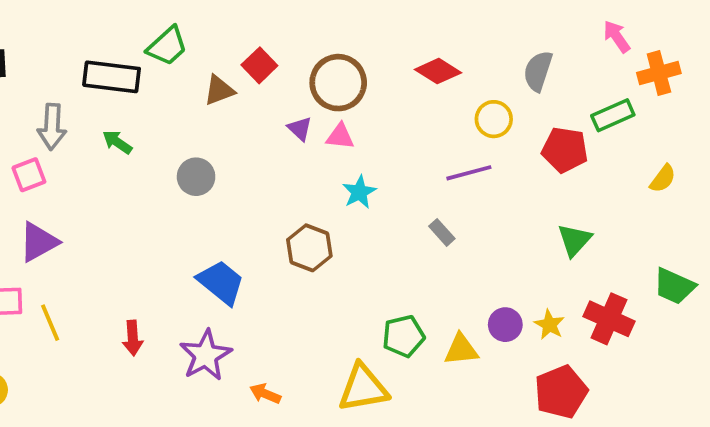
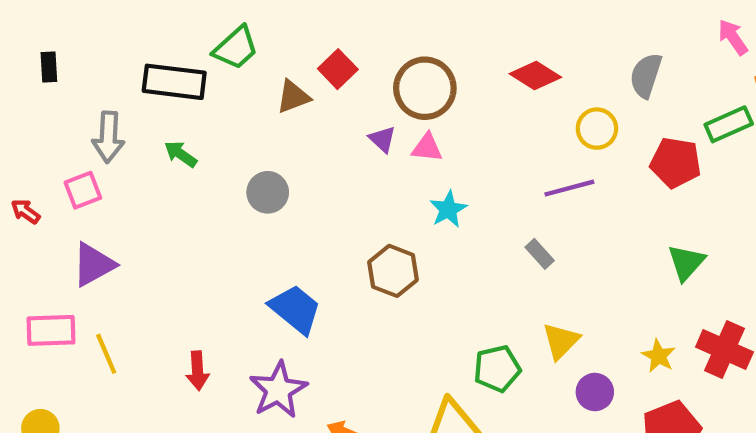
purple circle: (505, 325) -> (595, 392), moved
yellow triangle: (461, 350) -> (561, 341), moved, turned -39

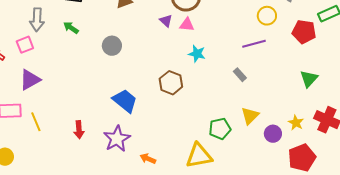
cyan star: (448, 209) -> (197, 54), turned -30
purple circle: (595, 392) -> (273, 134), moved

